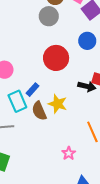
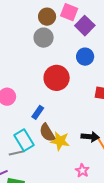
black arrow: (87, 86) -> (90, 137), moved
cyan rectangle: (17, 101) -> (24, 140), moved
yellow star: (58, 104) -> (60, 141), moved

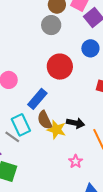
blue rectangle: (38, 112) -> (37, 99), size x1.5
black arrow: (90, 137) -> (76, 123), moved
gray line: (17, 153) -> (12, 137), turned 42

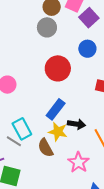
blue rectangle: (37, 99) -> (56, 109), moved
brown semicircle: (45, 120) -> (46, 148), moved
pink star: (76, 161) -> (78, 162), size x1.5

